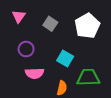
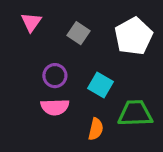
purple circle: (26, 49) -> (55, 76), moved

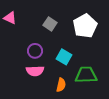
pink triangle: (31, 22) -> (10, 18), moved, turned -40

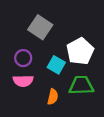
gray square: (50, 24) -> (40, 27), size x1.5
white pentagon: (85, 26) -> (80, 51), moved

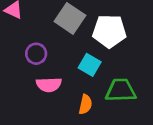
white pentagon: (80, 51) -> (109, 31), moved, turned 30
purple circle: (23, 58) -> (36, 54), moved

